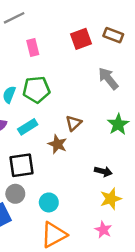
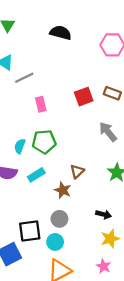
black square: (22, 165) -> (30, 231), moved
gray circle: (15, 194) -> (59, 219), moved

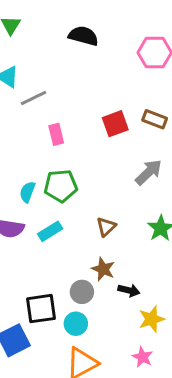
gray arrow: (108, 132) -> (149, 172), turned 85
brown star: (63, 190) -> (103, 269), moved
black arrow: (104, 214) -> (129, 290), moved

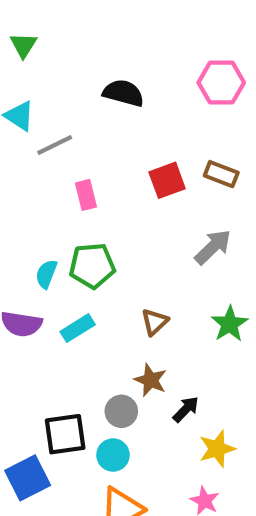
black semicircle: (83, 36) -> (123, 93), moved
black arrow: (129, 290) -> (186, 409), turned -60

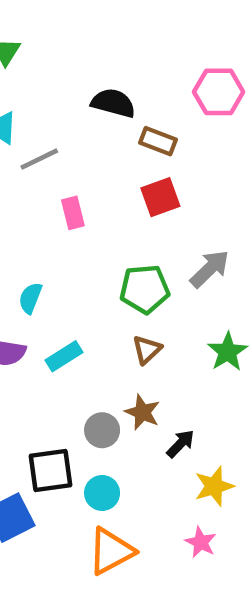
brown rectangle: (221, 174) -> (158, 141), moved
green pentagon: (92, 266) -> (145, 289), moved
gray circle: (121, 411) -> (102, 430), moved

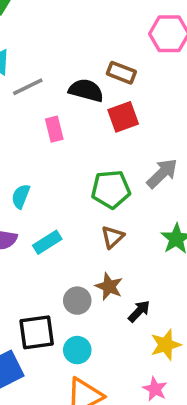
black semicircle: (113, 103) -> (86, 90), moved

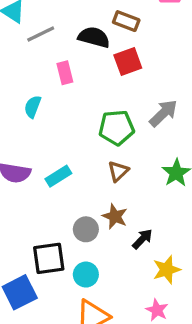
cyan semicircle: (21, 196) -> (33, 107), moved

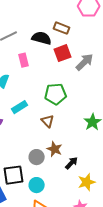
gray arrow: (163, 113) -> (85, 62), moved
brown triangle: (118, 171) -> (48, 121), moved, turned -32
cyan rectangle: (58, 176) -> (20, 107), moved

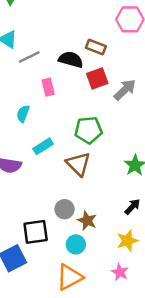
brown triangle: (48, 121) -> (78, 164), size x1.5
brown star: (55, 149) -> (87, 221), moved
black arrow: (72, 163) -> (132, 207), moved
cyan circle: (37, 185) -> (76, 244), moved

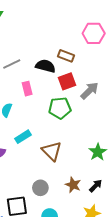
green pentagon: (88, 130) -> (60, 108), moved
brown star: (87, 221) -> (73, 185), moved

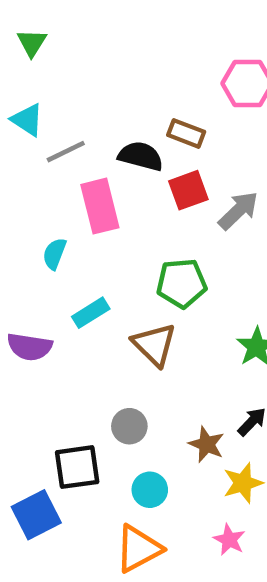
pink rectangle: (27, 89) -> (100, 206), size x1.6
green pentagon: (60, 108) -> (182, 283), moved
brown star: (73, 185) -> (207, 444), moved

